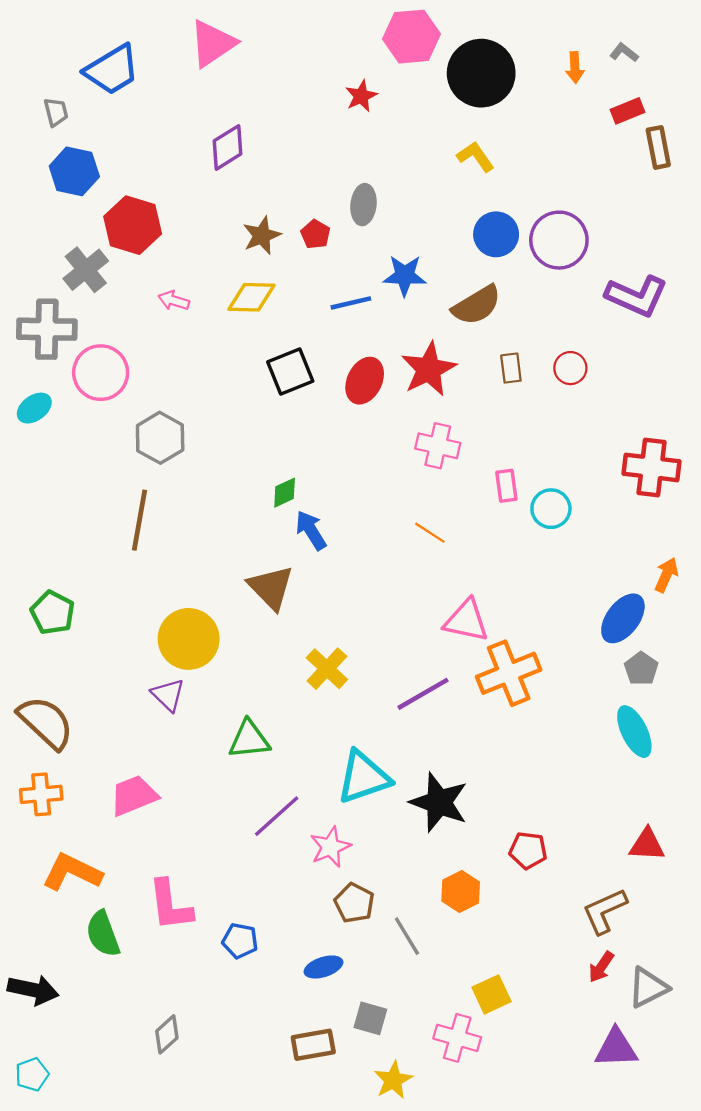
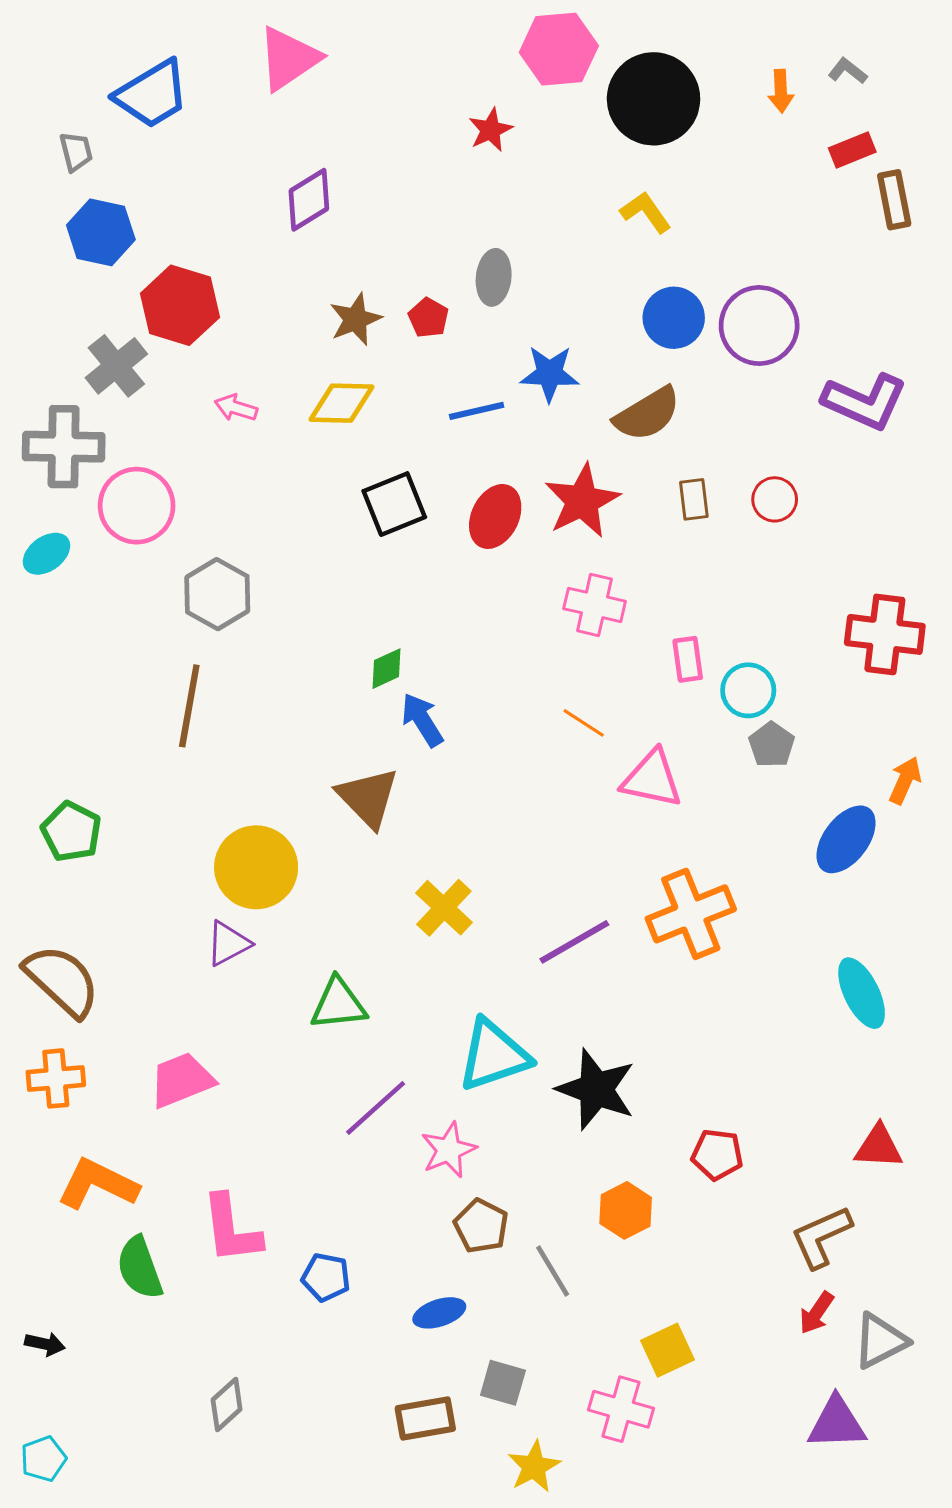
pink triangle: (466, 621) -> (652, 779), moved
gray pentagon: (641, 669) -> (772, 745), moved
purple triangle: (168, 695) -> (228, 943), turned 48
black arrow: (33, 990) -> (45, 1344), size x0.6

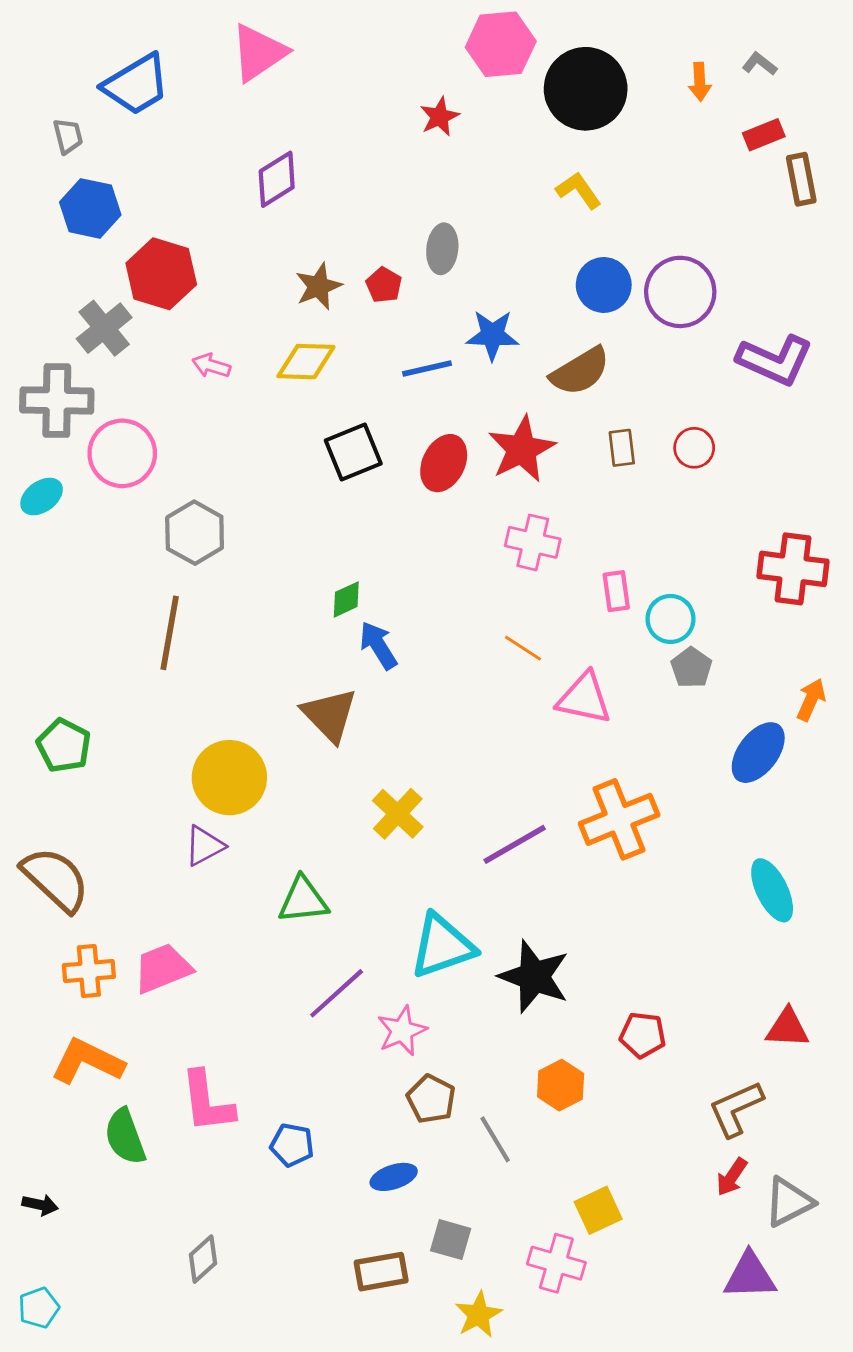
orange cross: (56, 1078) -> (89, 971), moved

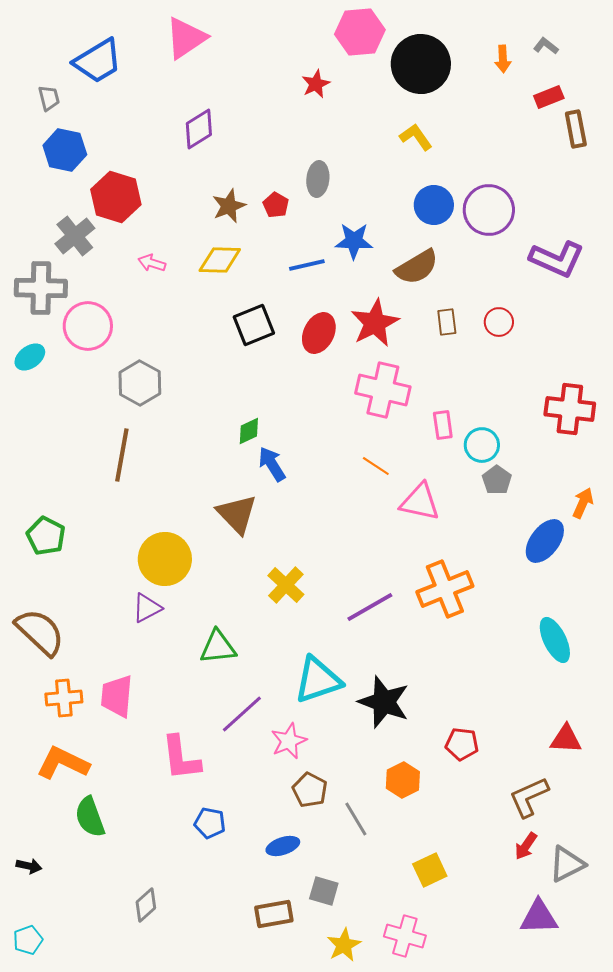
pink cross: (533, 542) -> (383, 390), size x1.4
pink trapezoid: (163, 968) -> (117, 696), turned -63
pink L-shape: (207, 1102) -> (181, 758), moved
pink cross: (556, 1263) -> (405, 936), moved

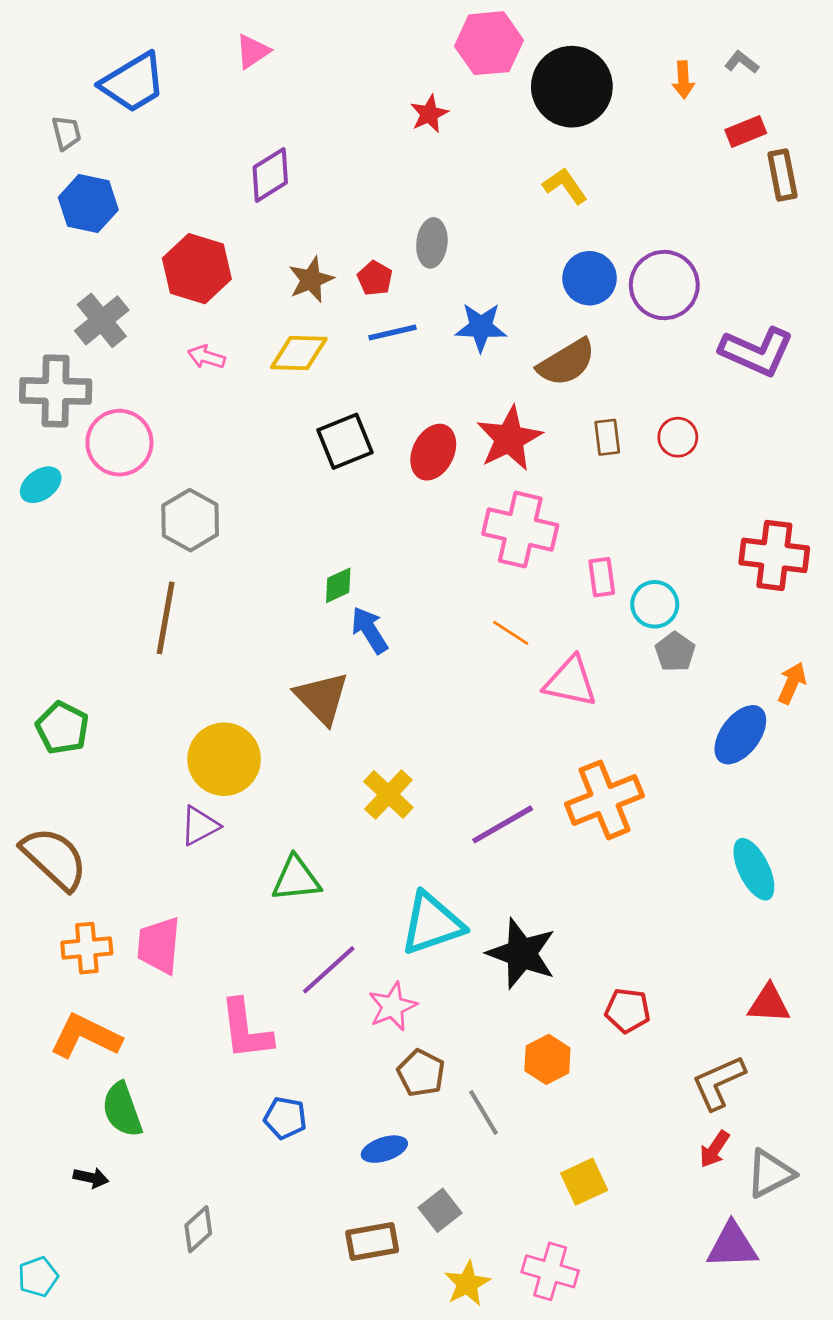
pink triangle: (186, 38) -> (253, 51), size x0.6
red hexagon: (116, 197) -> (197, 269), moved
blue line: (307, 265) -> (393, 333), moved
black arrow: (29, 866) -> (91, 1178), moved
gray square: (324, 891) -> (440, 1210), turned 36

